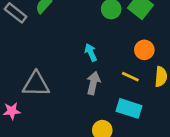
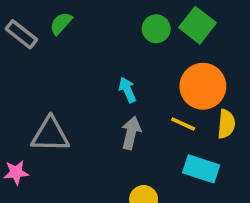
orange circle: (144, 50) -> (203, 86), size x1.6
cyan rectangle: (129, 108) -> (201, 169), moved

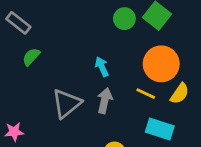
green semicircle: (61, 23) -> (31, 57), moved
yellow semicircle: (226, 124) -> (180, 94), turned 30
gray triangle: (50, 135) -> (66, 103), moved, turned -40

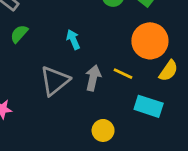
cyan arrow: (102, 67) -> (73, 39), moved
yellow line: (146, 94) -> (123, 74), moved

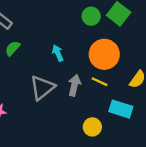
orange circle: (150, 41) -> (104, 54), moved
yellow circle: (103, 130) -> (92, 127), moved

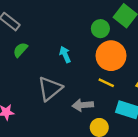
green circle: (91, 16) -> (100, 29), moved
gray arrow: (74, 85) -> (83, 105), moved, turned -108

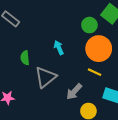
green semicircle: (20, 50) -> (25, 58), moved, turned -48
gray arrow: (83, 105) -> (74, 92), turned -42

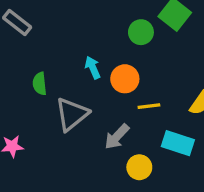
orange circle: (99, 49) -> (125, 79), moved, size x0.7
yellow line: (95, 72) -> (149, 106), turned -32

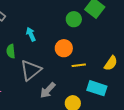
cyan arrow: (93, 68) -> (31, 34), moved
gray arrow: (117, 137) -> (48, 90), moved

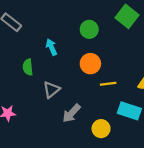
green circle: (74, 19) -> (89, 29), moved
gray triangle: (31, 70) -> (51, 90), size x0.7

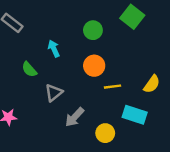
green semicircle: (28, 67) -> (29, 69), turned -35

